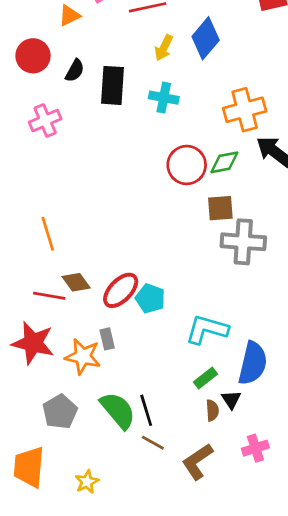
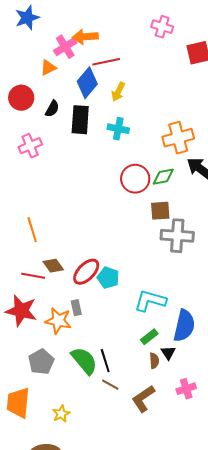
blue diamond: (206, 38) -> (87, 83), moved

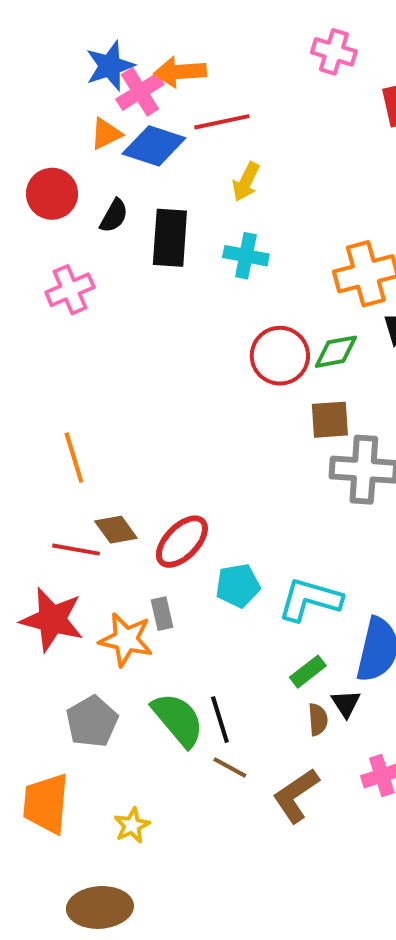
blue star: (27, 18) -> (110, 66), moved
blue diamond: (87, 83) -> (154, 146), moved, turned 68
cyan pentagon: (108, 278) -> (238, 586), moved, turned -30

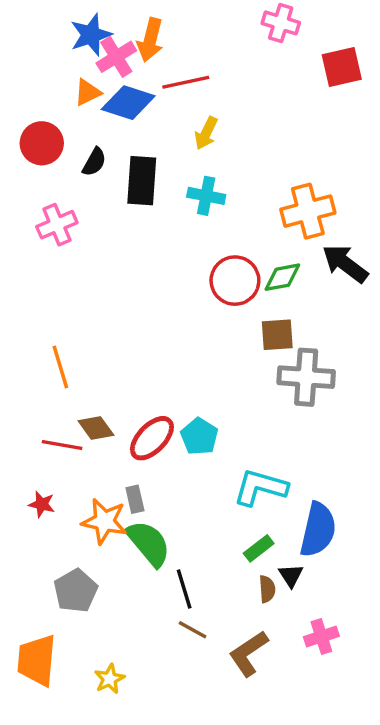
orange arrow: (180, 72) -> (150, 40), turned -72
cyan pentagon: (238, 586) -> (199, 436), moved, turned -30
red star: (52, 620) -> (42, 504), size x0.5
green semicircle: (178, 720) -> (149, 543), moved

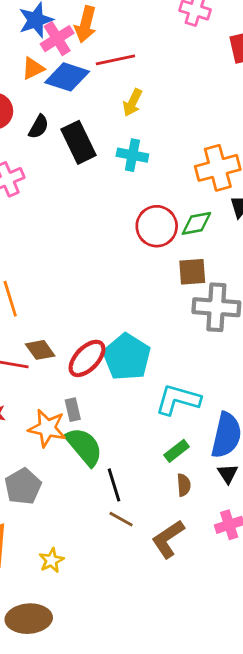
black rectangle: (142, 181) -> (78, 142), turned -30
cyan pentagon: (199, 436) -> (127, 357), size x1.5
black triangle: (291, 575) -> (228, 474), moved

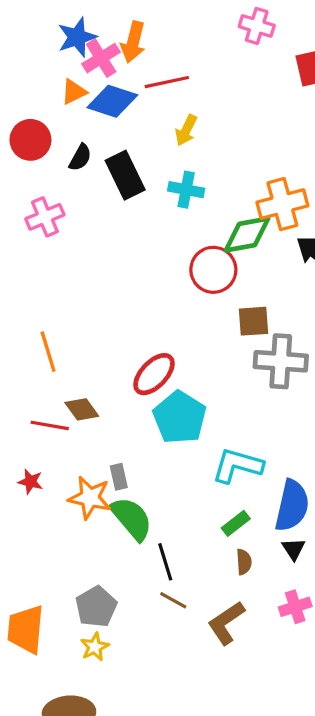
green diamond: (196, 223) -> (247, 235), moved, size x1.4
red ellipse: (87, 358) -> (154, 374), moved
gray pentagon: (23, 486) -> (96, 607), moved

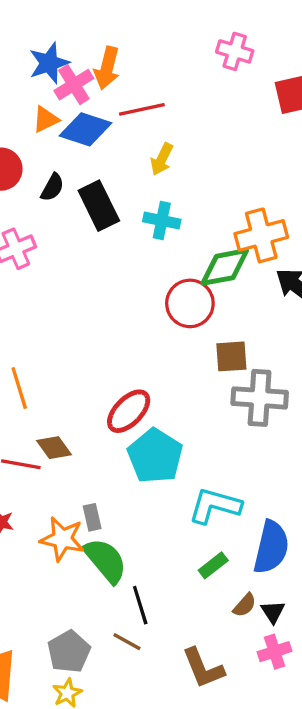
black triangle: (294, 549) -> (273, 612), moved
brown semicircle: (244, 562) -> (245, 605), moved, turned 45
brown line: (173, 600) -> (127, 642), moved
brown L-shape: (226, 623) -> (203, 668), turned -78

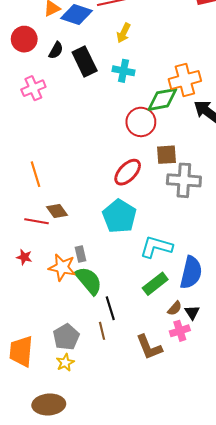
red ellipse: (129, 411) -> (128, 172), moved
green rectangle: (213, 565) -> (155, 284), size x1.4
brown line: (127, 642) -> (102, 331), turned 48
pink cross: (275, 652) -> (180, 331), moved

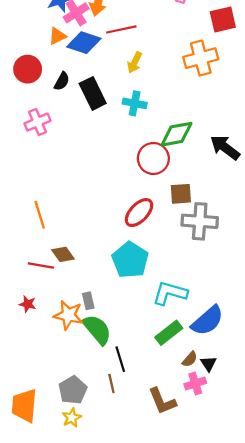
orange cross: (185, 80) -> (201, 58), moved
blue semicircle: (191, 272) -> (207, 321), turned 36

